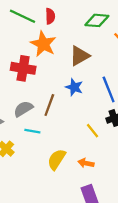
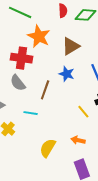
red semicircle: (50, 16) -> (63, 11), moved
gray semicircle: (23, 109) -> (18, 83), moved, turned -96
yellow semicircle: (57, 159) -> (48, 148), moved

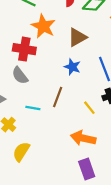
brown line: (45, 90) -> (58, 97), moved
orange arrow: (78, 140) -> (83, 138), size x1.6
yellow semicircle: (48, 148) -> (21, 152), moved

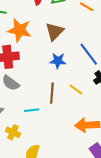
yellow line: (89, 108) -> (76, 89), moved

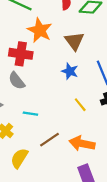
brown triangle: (55, 32) -> (74, 41), turned -36
brown line: (52, 93) -> (50, 140), moved, turned 36

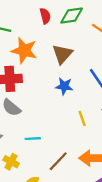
brown triangle: (74, 41) -> (62, 54), turned 30
yellow line: (80, 105) -> (82, 118), turned 32

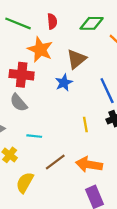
red semicircle: (45, 16) -> (52, 21), moved
blue star: (64, 86) -> (64, 83), moved, turned 30

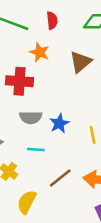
orange star: (40, 50) -> (40, 52), size x0.7
blue star: (64, 83) -> (59, 123), moved
gray semicircle: (19, 103) -> (31, 117), moved, turned -48

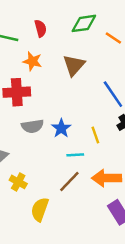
cyan line: (36, 149) -> (75, 155), moved

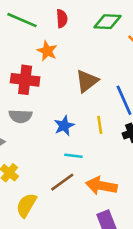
brown triangle: (74, 65) -> (87, 81), moved
gray semicircle: (32, 126) -> (20, 116), moved
yellow line: (95, 135) -> (100, 125), moved

